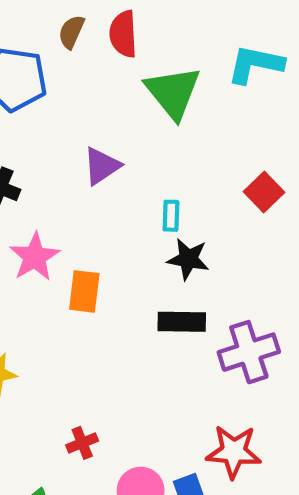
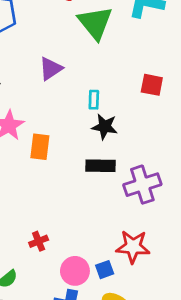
red square: (264, 192) -> (152, 85), turned -35

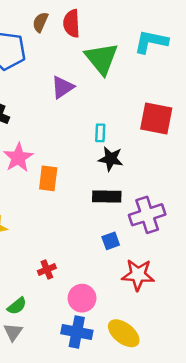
purple triangle: (51, 69) -> (62, 87), moved
red square: (152, 85) -> (156, 118), size x1.5
blue square: (105, 270) -> (111, 241), moved

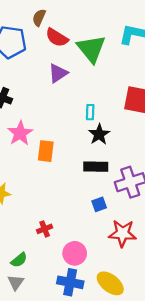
red semicircle: (72, 23) -> (57, 38), moved, turned -55
black star: (111, 159) -> (99, 134), turned 30

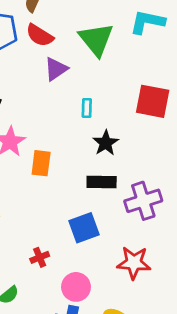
red semicircle: (57, 38) -> (40, 35), moved
cyan rectangle: (90, 112) -> (87, 108), moved
blue square: (99, 204) -> (84, 228), moved, size x1.6

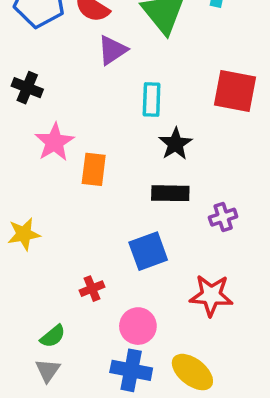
cyan rectangle: (87, 108) -> (152, 100), size x1.4
purple cross: (143, 201) -> (223, 217), size x0.6

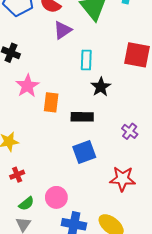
black rectangle: (170, 193) -> (82, 117), moved
purple cross: (223, 217) -> (130, 131), turned -35
red cross: (92, 289) -> (17, 175), moved
pink circle: (138, 326) -> (56, 197), moved

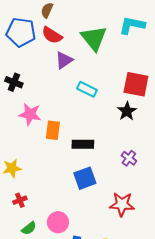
cyan rectangle: (86, 60) -> (87, 89), turned -66
pink star: (27, 86) -> (30, 114), turned -30
black star: (101, 87) -> (127, 111), moved

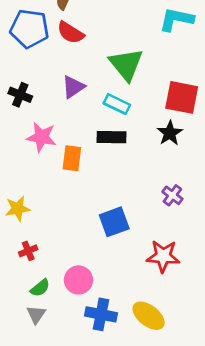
green triangle: (94, 38) -> (126, 64), moved
purple triangle: (64, 60) -> (73, 87), moved
black rectangle: (83, 144) -> (112, 137), moved

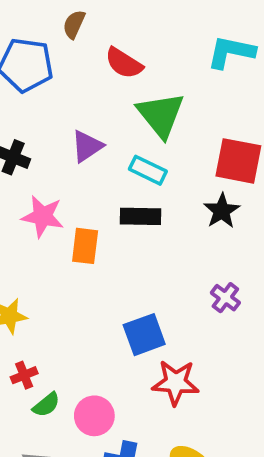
red semicircle: (71, 33) -> (124, 63), moved
red star: (163, 256) -> (176, 383), moved
green semicircle: (40, 288) -> (46, 405), moved

